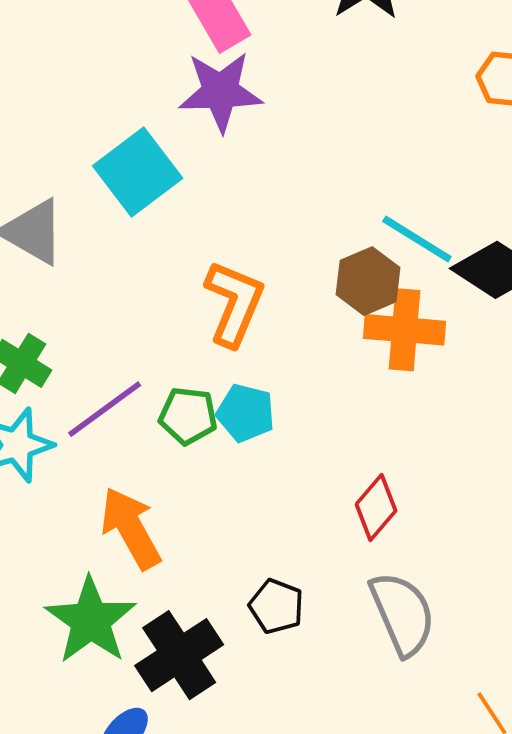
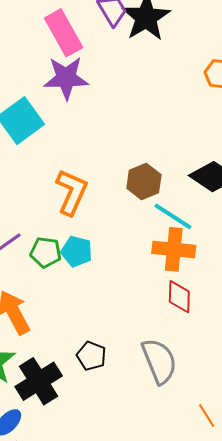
cyan line: (417, 239) -> (173, 216), moved
orange cross: (405, 330) -> (174, 249), moved
red diamond: (376, 508) -> (179, 297), moved, turned -40

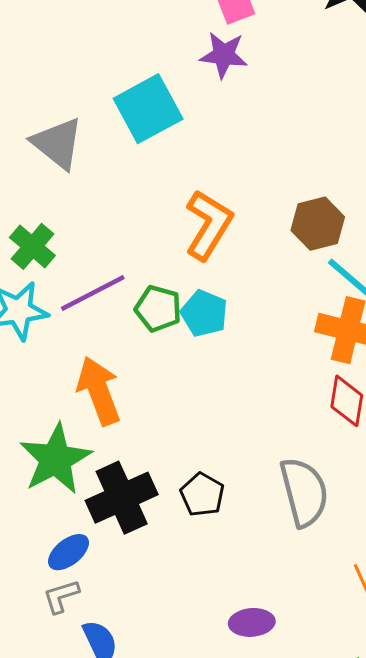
purple star: (66, 78) -> (224, 55), size x0.7
black pentagon: (91, 356) -> (202, 495), moved

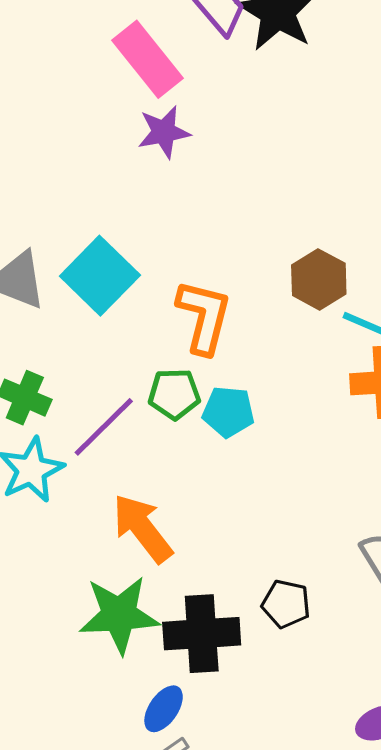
cyan square: (148, 109) -> (100, 276), moved
green pentagon: (158, 309) -> (174, 394), moved
green star: (55, 459) -> (119, 615), turned -30
black cross: (122, 498) -> (202, 634), turned 38

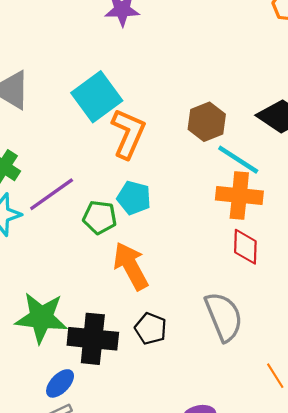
cyan square: (100, 276) -> (97, 97), moved
green pentagon: (174, 394) -> (100, 217), moved
orange arrow: (142, 528) -> (131, 266), moved

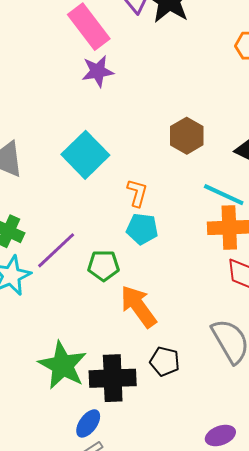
brown hexagon: (207, 122) -> (187, 136), moved
orange L-shape: (128, 134) -> (137, 193), moved, size x0.6
cyan pentagon: (134, 198) -> (142, 229), moved
green star: (41, 318) -> (63, 365), turned 30

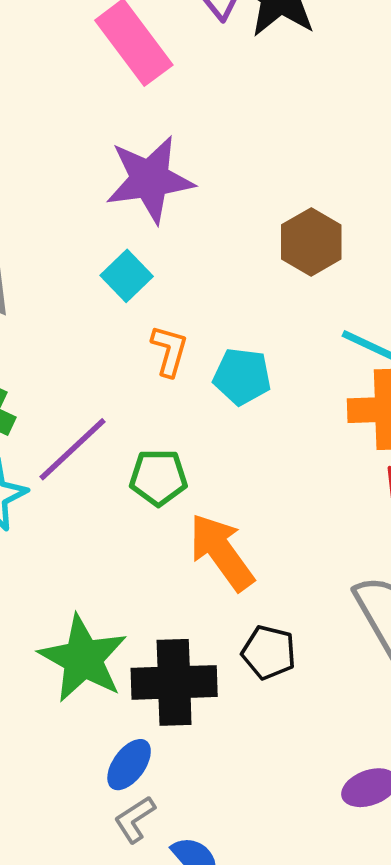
purple star: (98, 71) -> (150, 179), moved, size x1.5
cyan square: (85, 155) -> (127, 276), size x0.6
orange L-shape: (137, 193) -> (169, 351), moved
cyan pentagon: (142, 229) -> (242, 376), moved

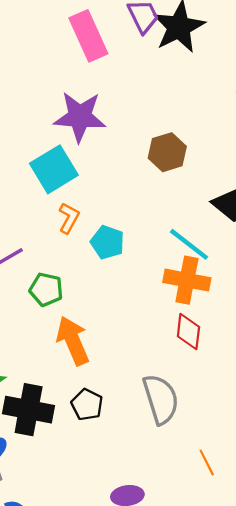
brown hexagon: (311, 242) -> (167, 152), moved
cyan square: (127, 276) -> (54, 169), size x1.6

